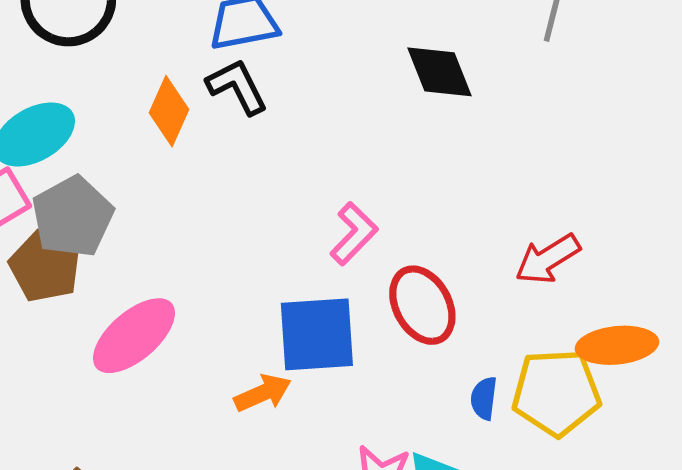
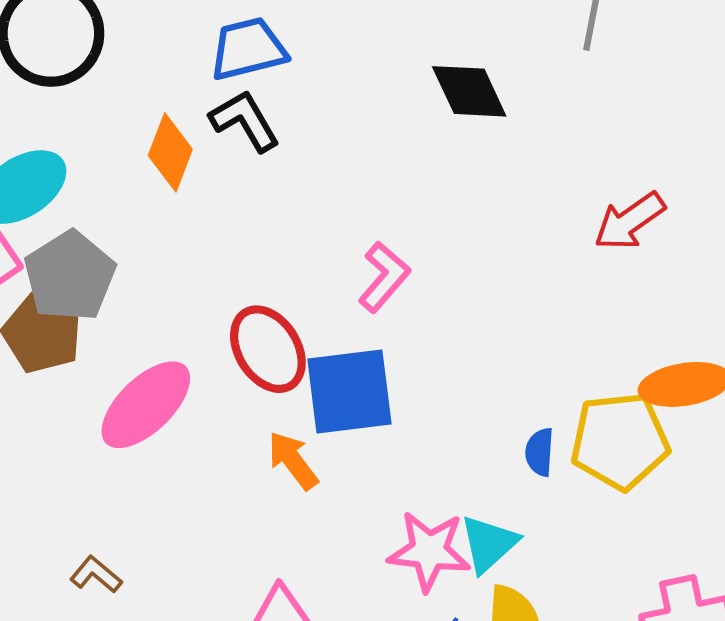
red arrow: (548, 259) -> (630, 221), moved
red ellipse: (422, 305) -> (268, 349), moved
orange arrow: (263, 393) -> (293, 460), turned -100

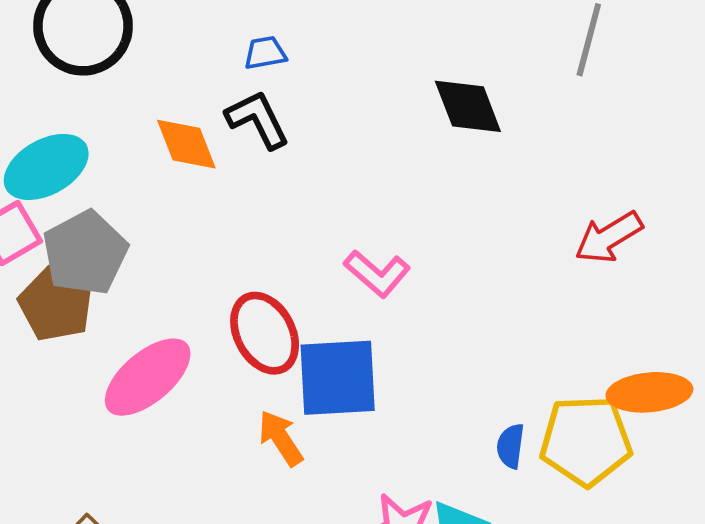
blue trapezoid: (248, 49) -> (265, 53), size x0.6
orange diamond: (170, 152) -> (186, 144), turned -46
pink L-shape: (384, 277) -> (377, 273), turned 86

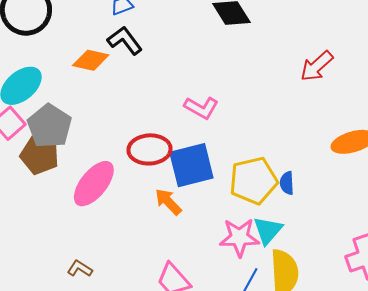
orange diamond: (186, 144) -> (91, 60), turned -45
red ellipse: (265, 333) -> (150, 149), turned -54
yellow pentagon: (586, 441) -> (253, 181), moved

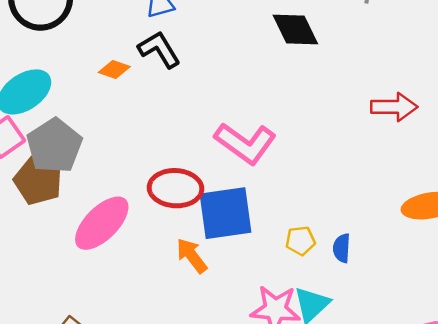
orange diamond: (91, 60) -> (114, 69), size x0.7
red arrow: (317, 66) -> (394, 107), turned -144
pink L-shape: (201, 108) -> (245, 143), size x1.4
yellow pentagon: (253, 181) -> (300, 241), size x0.5

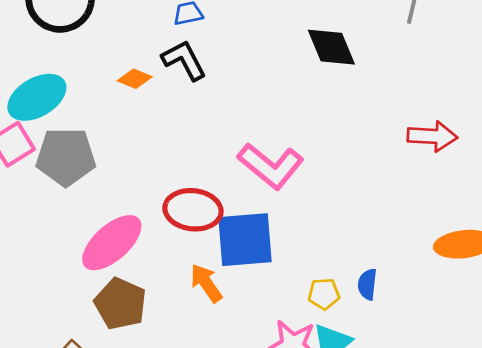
gray pentagon: (54, 146) -> (66, 157), turned 30
brown pentagon: (38, 181) -> (120, 304), moved
yellow pentagon: (300, 241) -> (324, 294), moved

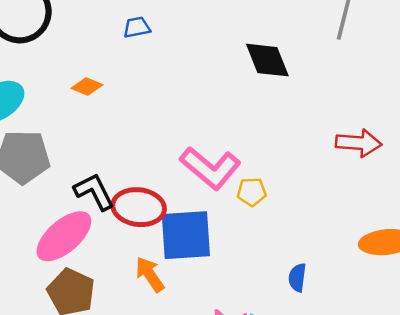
black L-shape: (184, 60) -> (94, 192), moved
yellow pentagon: (324, 294) -> (252, 192), moved

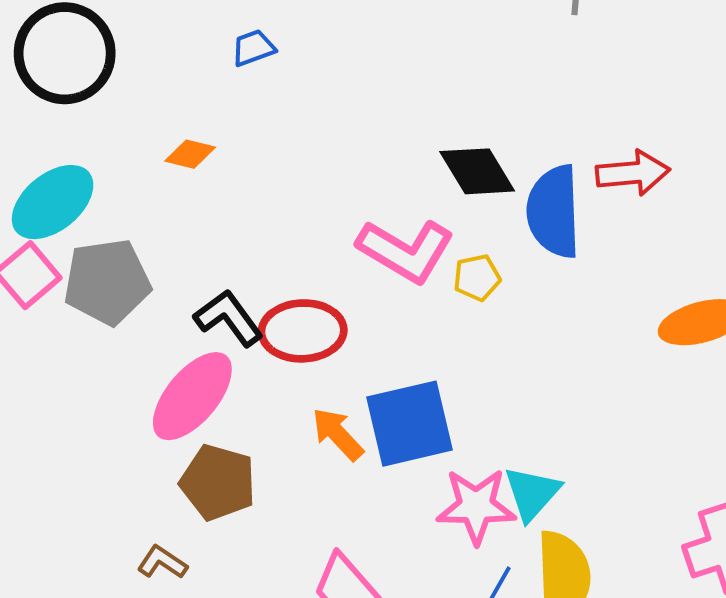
black diamond: (267, 60) -> (477, 171), moved
blue square: (186, 235) -> (410, 424), moved
blue semicircle: (297, 278) -> (554, 212), moved, size x2.0

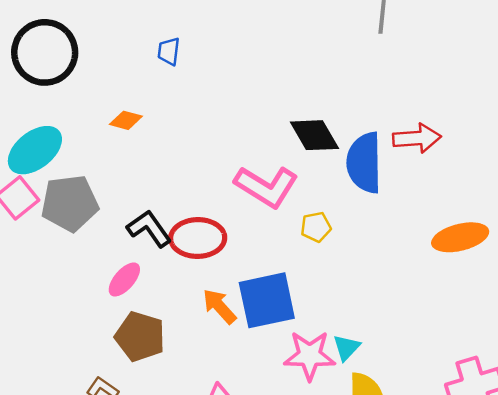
blue trapezoid: (253, 48) -> (169, 51), turned -64
yellow pentagon: (477, 278) -> (316, 227), moved
pink ellipse: (192, 396) -> (124, 279), size x0.6
cyan triangle: (532, 493) -> (346, 348), size x0.7

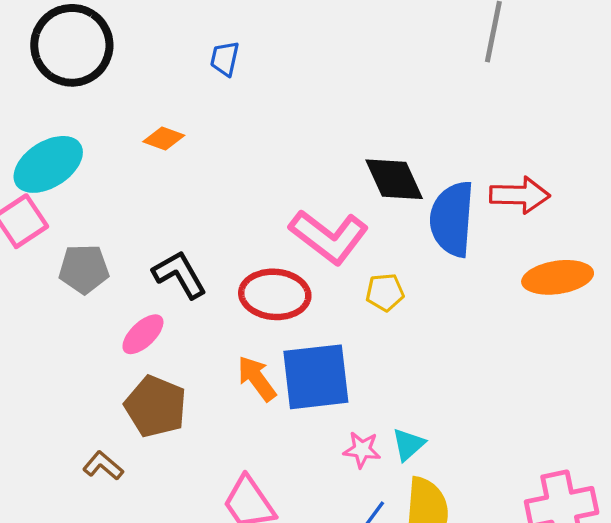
gray pentagon: (70, 203) -> (84, 269), moved, size x0.7
orange ellipse: (460, 237) -> (558, 277), moved
red ellipse: (198, 238) -> (275, 294), moved
pink star: (310, 355) -> (362, 450), size x0.6

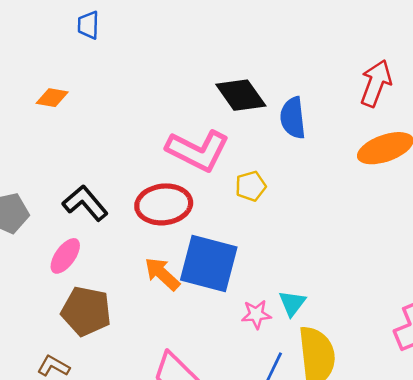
red arrow: (520, 195) -> (376, 83), moved, turned -60
blue semicircle: (452, 219) -> (293, 118), size x0.7
blue square: (316, 377) -> (209, 264), turned 32

